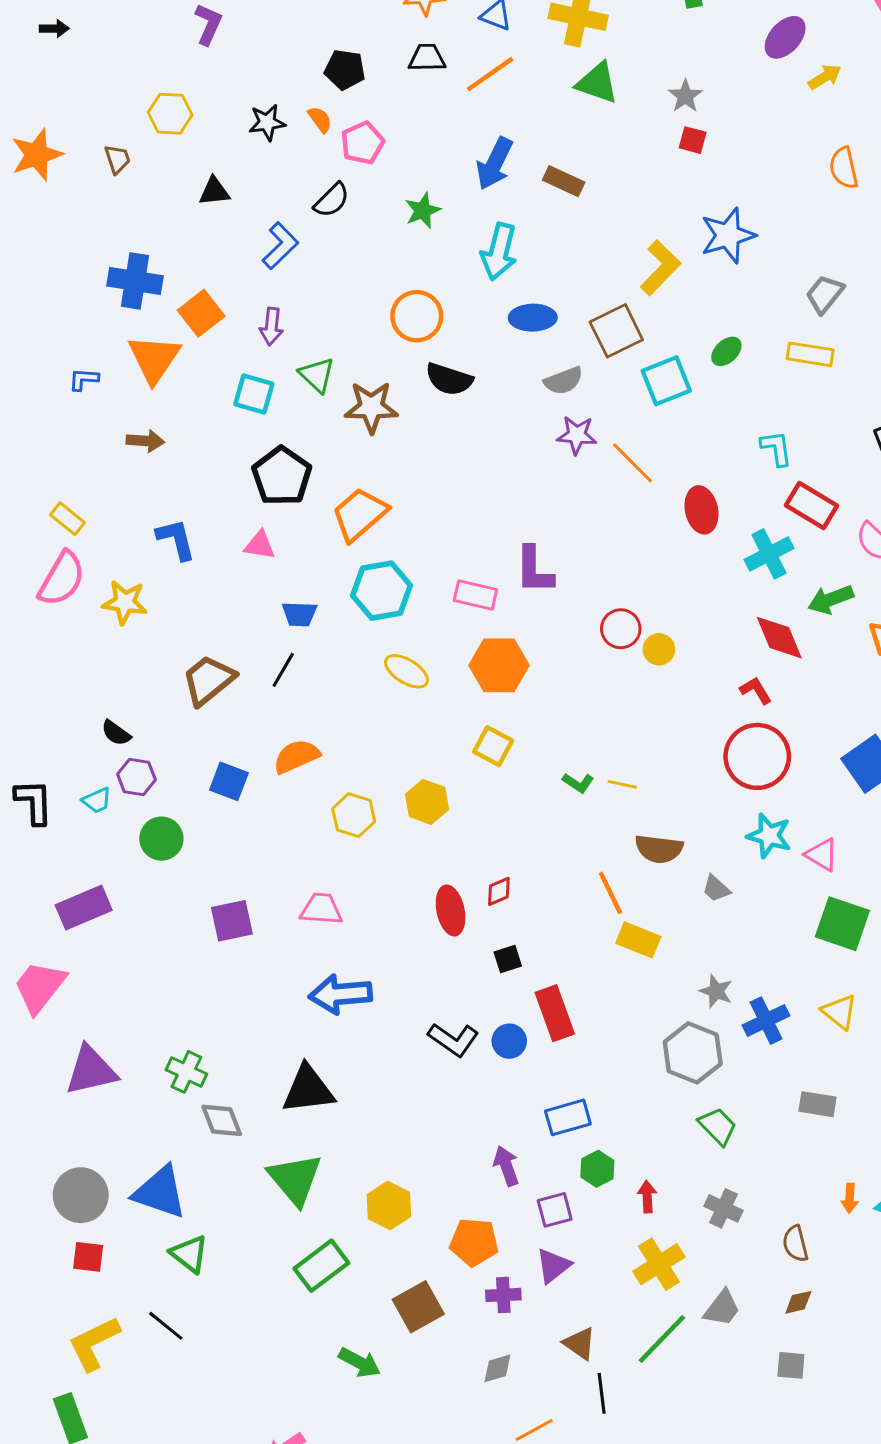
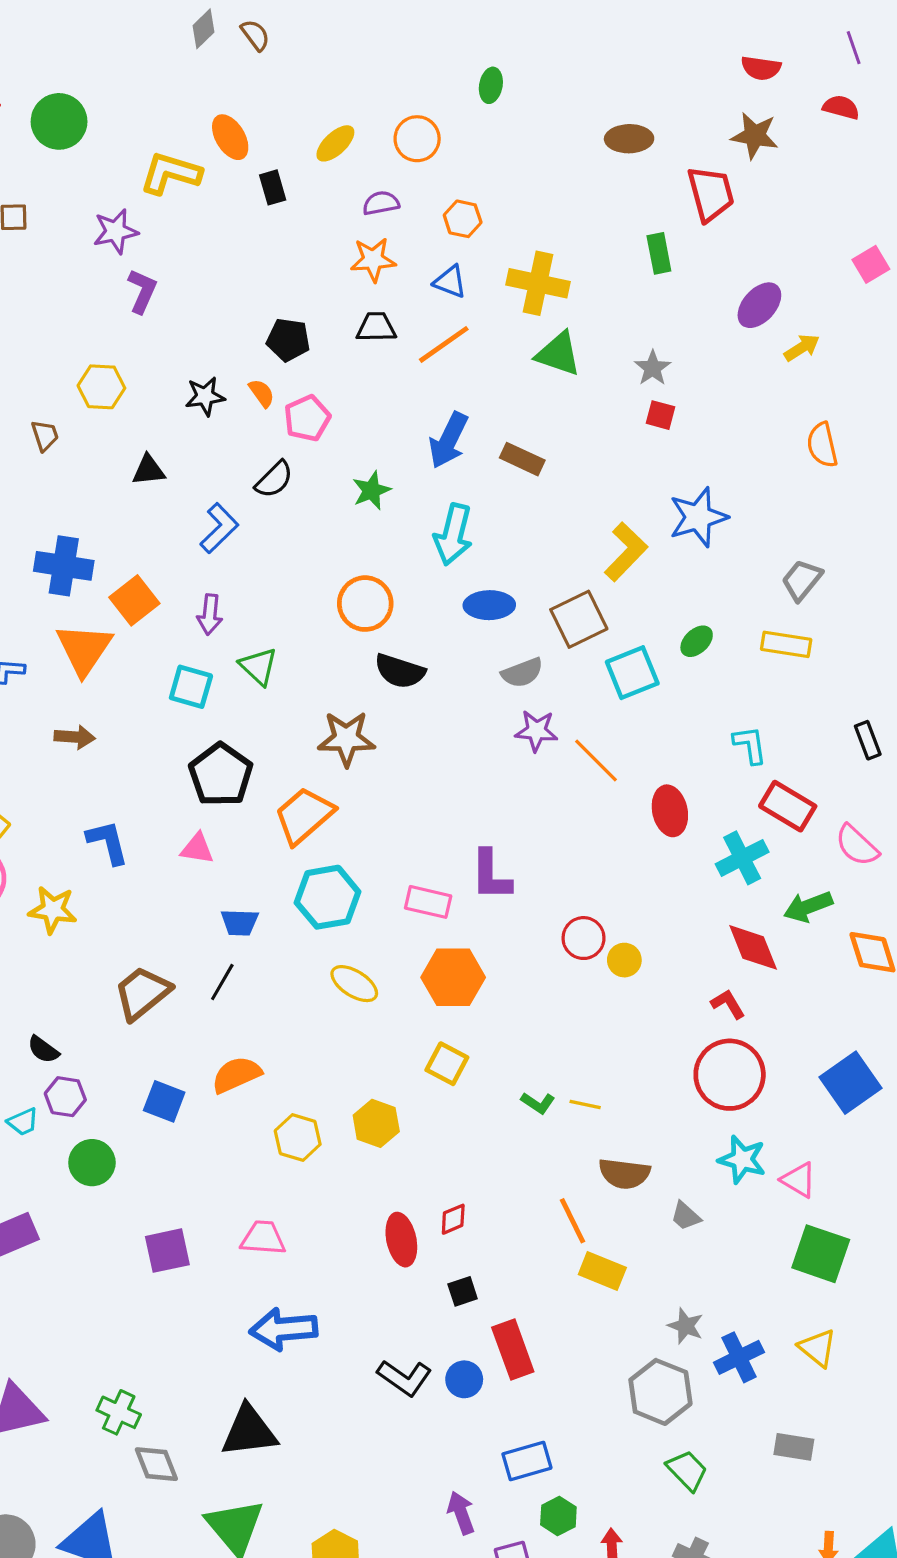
brown star: (371, 407) -> (346, 739), moved

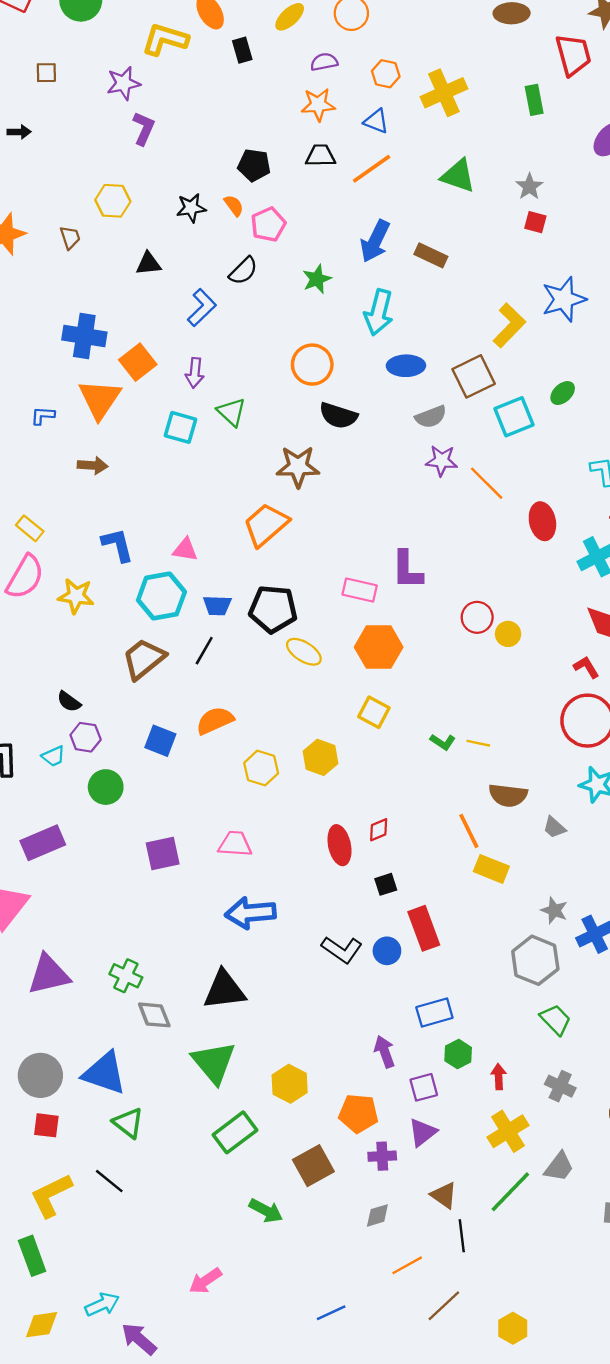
yellow cross: (538, 283) -> (444, 93), moved, turned -36
black pentagon: (221, 775) -> (273, 609), moved, turned -30
cyan hexagon: (328, 897) -> (161, 596), moved

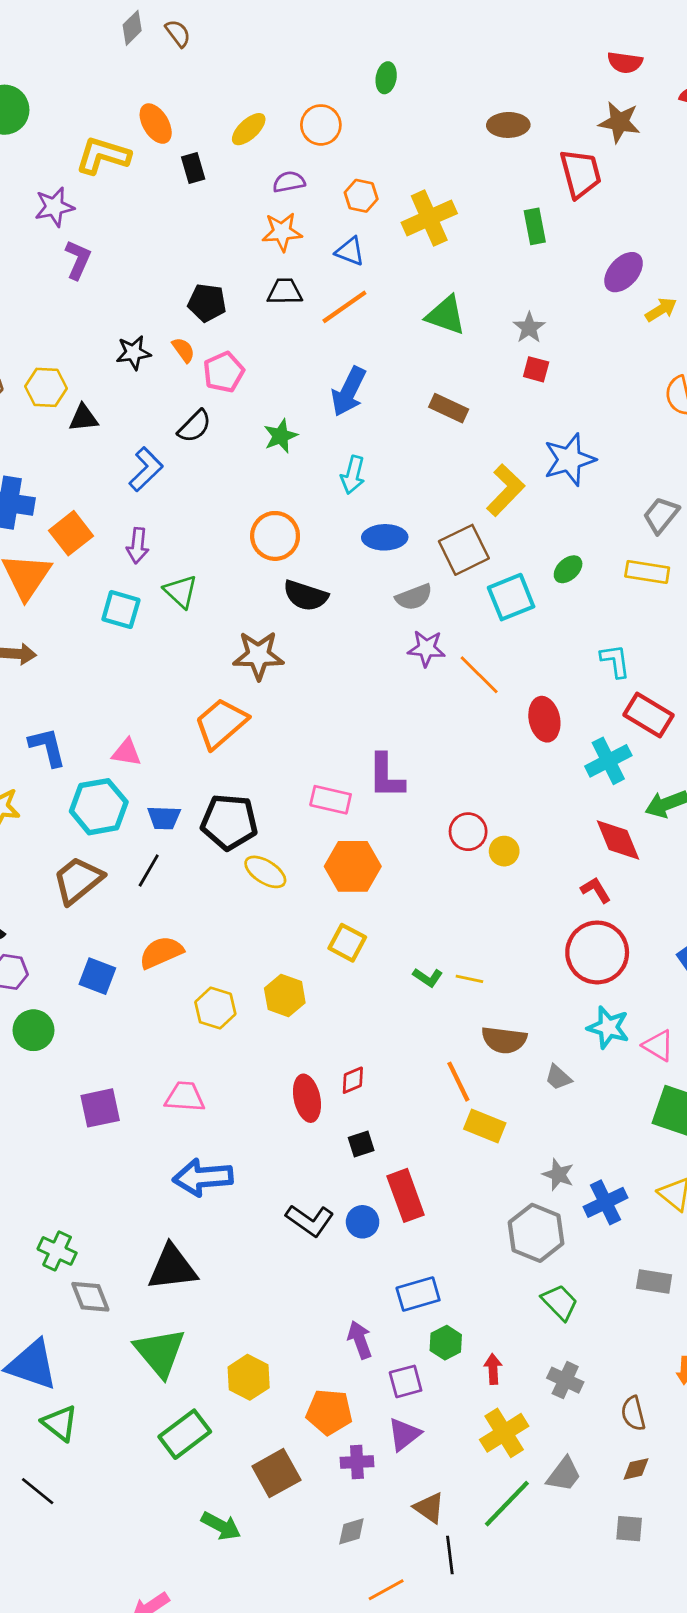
yellow hexagon: (113, 201) -> (46, 387), moved
brown rectangle: (431, 255) -> (449, 408), moved
cyan arrow: (379, 312) -> (353, 475), size x0.7

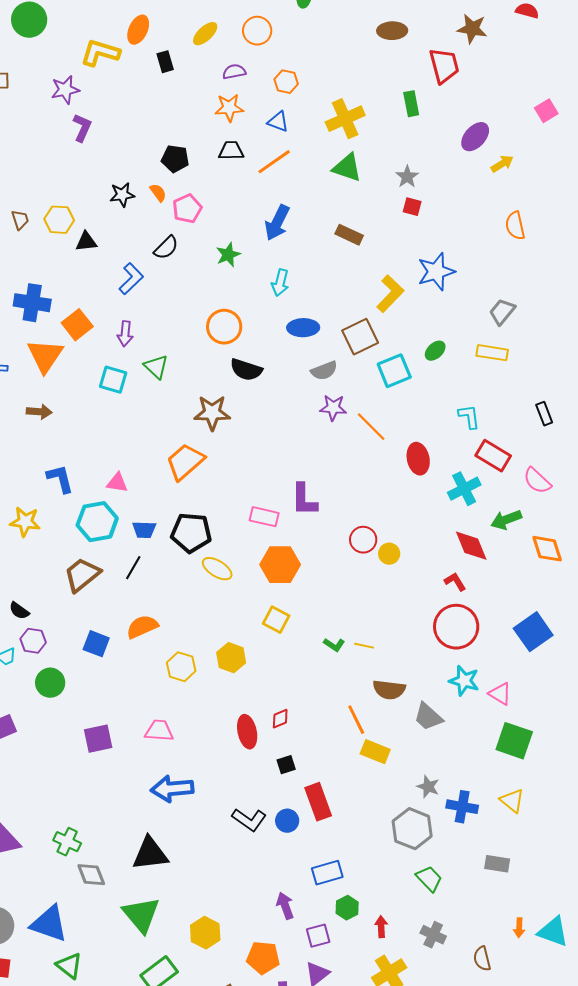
orange ellipse: (156, 124) -> (138, 30), turned 56
yellow cross: (429, 218) -> (345, 119), moved
gray trapezoid: (558, 1077) -> (428, 717), size x1.5
blue cross: (605, 1202) -> (462, 807), turned 36

